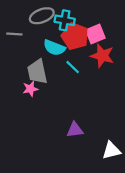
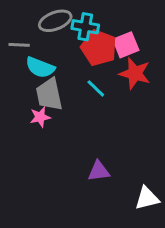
cyan semicircle: (54, 48) -> (40, 67), moved

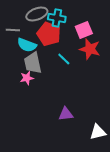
red pentagon: (99, 48) -> (49, 34), moved

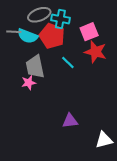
cyan semicircle: (27, 45) -> (28, 36), moved

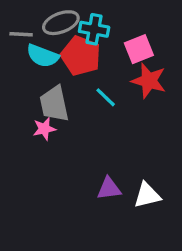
gray line: (14, 32) -> (21, 34), moved
white triangle: (104, 140) -> (147, 195), moved

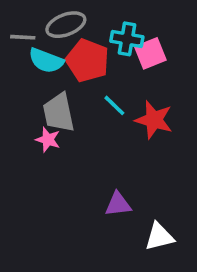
cyan cross: (94, 29) -> (127, 39), moved
red star: (149, 81) -> (154, 120), moved
pink star: (44, 129) -> (48, 140), turned 30
white triangle: (147, 195) -> (159, 237), moved

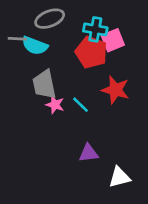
gray line: (23, 37) -> (17, 39), moved
red pentagon: (87, 61) -> (91, 52), moved
cyan line: (114, 105) -> (81, 105), moved
pink star: (48, 140) -> (55, 105), moved

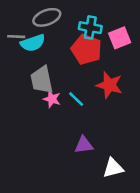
pink square: (113, 40) -> (120, 38), moved
cyan semicircle: (35, 46) -> (33, 43), turned -40

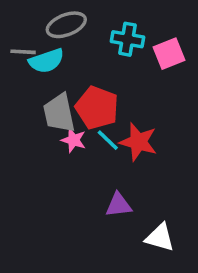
red pentagon: (86, 49) -> (97, 108), moved
red star: (109, 85) -> (138, 142), moved
white triangle: (113, 168) -> (160, 237), turned 30

